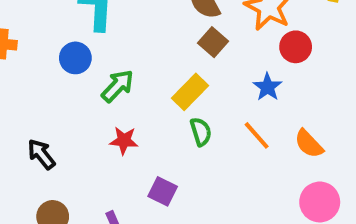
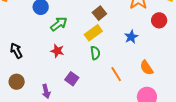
brown square: (213, 42) -> (99, 13), moved
red circle: (296, 47) -> (159, 20), moved
orange line: (257, 135) -> (116, 74), moved

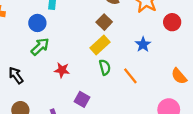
green arrow: (59, 24) -> (40, 47), moved
orange semicircle: (147, 68) -> (179, 76), moved
orange line: (116, 74) -> (130, 76), moved

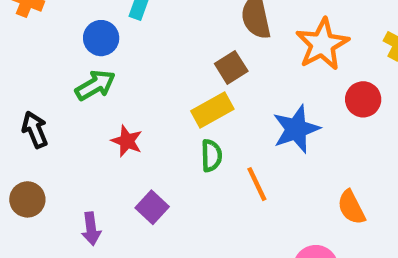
blue star: (143, 44) -> (296, 129), size x1.5

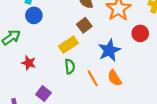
blue circle: (101, 38) -> (34, 15), moved
brown square: (231, 67) -> (84, 25), moved
orange semicircle: (351, 207) -> (115, 78), moved

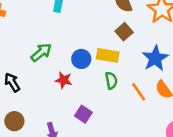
blue circle: (34, 15) -> (81, 59), moved
yellow rectangle: (68, 45) -> (108, 55), turned 48

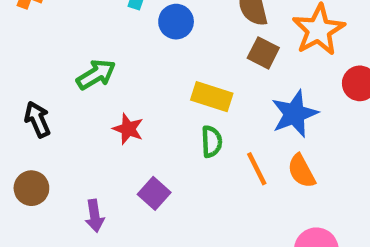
brown square: (124, 32) -> (263, 53), moved, turned -30
blue circle: (81, 59) -> (176, 22), moved

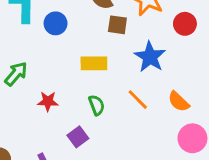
green semicircle: (212, 142) -> (97, 105), moved
orange semicircle: (301, 171) -> (179, 102), moved
purple square: (154, 193) -> (78, 137), turned 30

